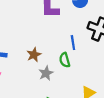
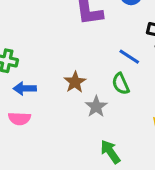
blue line: (73, 43) -> (129, 57), turned -40

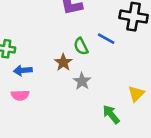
green semicircle: (121, 84) -> (81, 46), moved
green arrow: (110, 152) -> (111, 114), moved

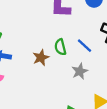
gray star: (82, 81) -> (80, 71), moved

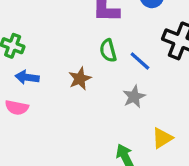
green semicircle: (60, 47) -> (108, 51), moved

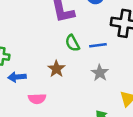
blue line: (140, 61) -> (98, 45), turned -36
pink semicircle: (17, 108) -> (37, 99), moved

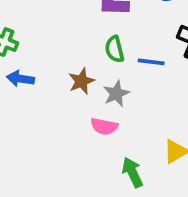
gray star: (100, 73) -> (116, 94), moved
pink semicircle: (37, 99) -> (104, 126), moved

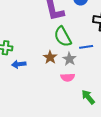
green semicircle: (115, 49) -> (63, 37), size x1.5
blue line: (151, 62) -> (86, 47), moved

